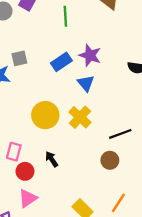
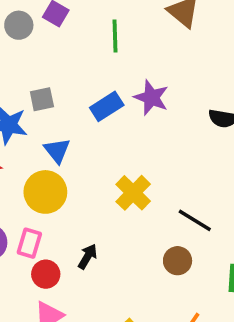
blue triangle: (86, 83) -> (57, 150), moved
yellow circle: (45, 115) -> (45, 192), moved
black line: (120, 134) -> (195, 220), turned 50
black arrow: (52, 159) -> (88, 257), turned 63

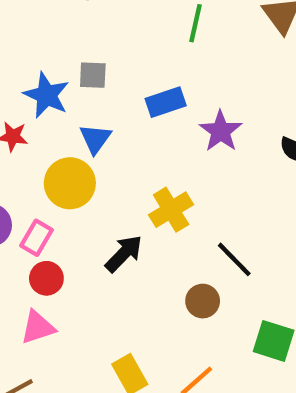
purple star: (151, 98) -> (221, 131), moved
black arrow: (88, 257) -> (124, 254), moved, size x1.4

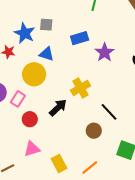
blue triangle: (95, 139) -> (47, 54), turned -49
red circle: (46, 278) -> (30, 119), moved
pink triangle: (38, 327) -> (32, 149), moved

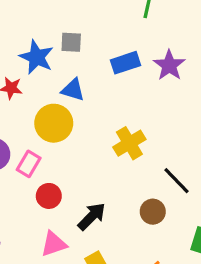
purple star: (105, 52) -> (169, 65), moved
black arrow: (58, 108) -> (92, 216), moved

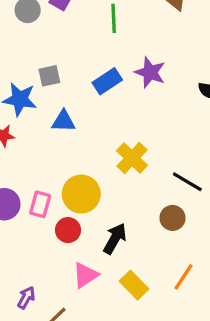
yellow circle: (54, 123) -> (81, 194), moved

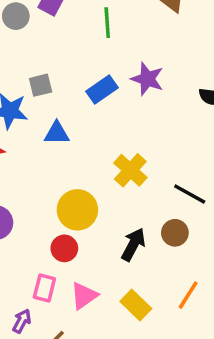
pink rectangle: (40, 204) -> (44, 288), moved
black arrow: (115, 239) -> (133, 245), moved

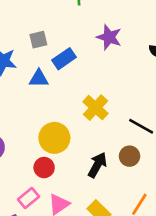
gray square: (41, 85) -> (38, 40), moved
blue rectangle: (102, 90) -> (64, 59), moved
pink rectangle: (44, 288) -> (29, 198), turned 36

